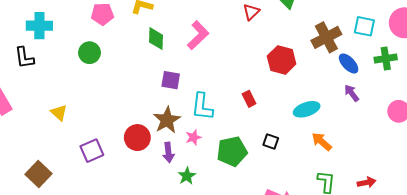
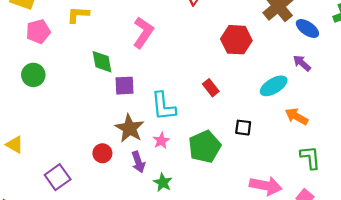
green diamond: (156, 39) -> (102, 62), moved
purple arrow: (352, 93) -> (302, 63), moved
red circle: (137, 138) -> (102, 153), size x0.7

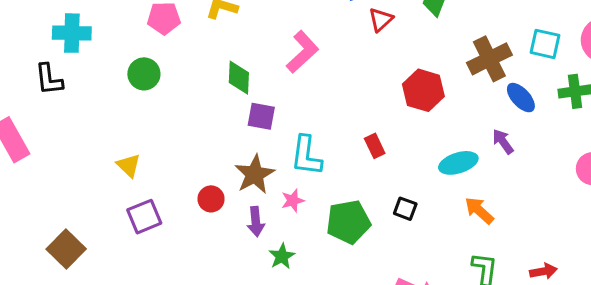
yellow triangle: (15, 145) -> (129, 165), moved

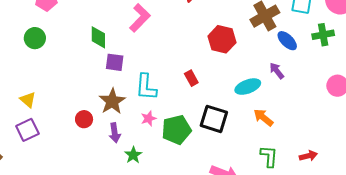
pink star: (293, 200) -> (149, 118), moved
black square: (405, 209) -> (214, 119), size x1.8
purple square: (144, 217) -> (27, 130), moved

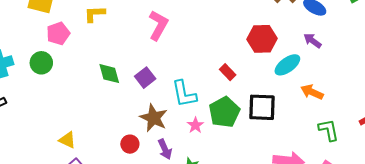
green diamond: (98, 37) -> (109, 74), moved
green circle: (35, 38) -> (41, 63), moved
red hexagon: (222, 39) -> (262, 39), moved
purple square: (115, 62) -> (145, 78), turned -30
green pentagon: (176, 130) -> (224, 112), moved

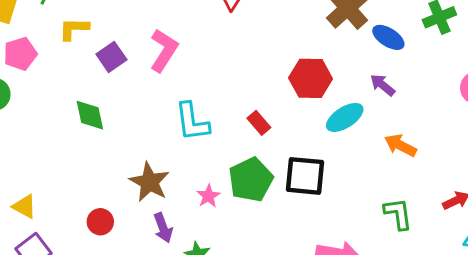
purple square: (145, 78) -> (111, 57), moved
orange arrow: (312, 92) -> (400, 145), moved
cyan L-shape: (184, 94) -> (192, 122), moved
red circle: (130, 144) -> (100, 222), moved

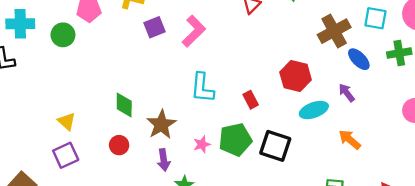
green diamond: (90, 115) -> (124, 105), moved

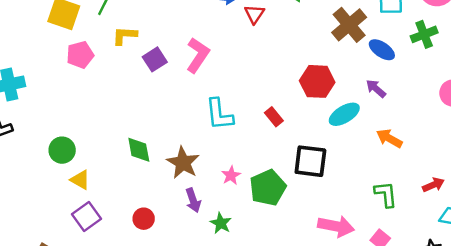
green circle: (63, 35) -> (62, 150), moved
green pentagon: (235, 140) -> (268, 188), moved
red circle: (119, 145) -> (144, 219), moved

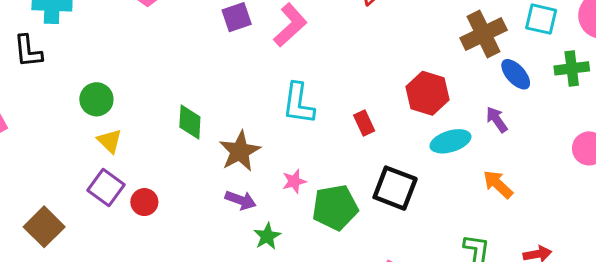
purple arrow: (193, 200) -> (241, 200), turned -65
purple square: (87, 216) -> (106, 187), turned -32
red circle: (144, 219) -> (144, 202), moved

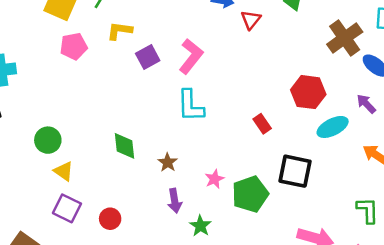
cyan L-shape: (298, 104) -> (190, 106), moved
brown star: (240, 151) -> (168, 162), size x0.6
purple arrow: (241, 200) -> (175, 201), turned 70
red circle: (144, 202) -> (110, 219), moved

